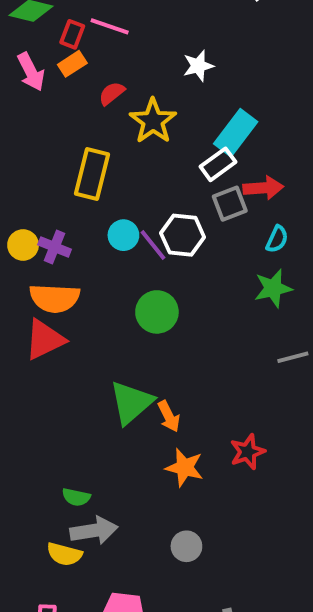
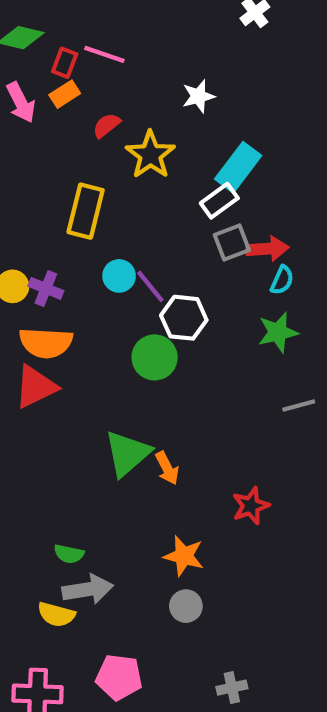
red arrow: (263, 188) -> (267, 249), moved
white hexagon: (183, 235) -> (184, 318), moved
orange star: (185, 468) -> (184, 556), moved

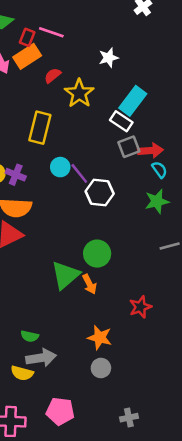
orange rectangle: (65, 94) -> (27, 56), size x1.5
white rectangle: (219, 201) -> (121, 121), turned 70
cyan semicircle: (282, 280) -> (159, 170), turned -60
green circle: (155, 357) -> (97, 254), moved

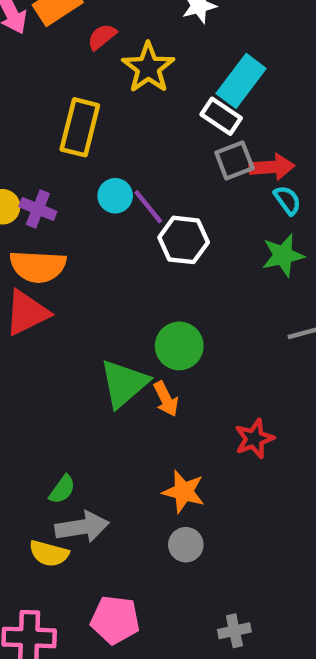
green semicircle: (30, 336) -> (62, 489), turned -66

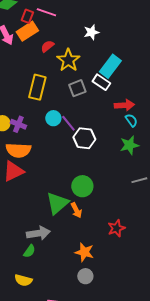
gray square: (234, 160) -> (77, 88), moved
gray arrow: (82, 527) -> (38, 233), moved

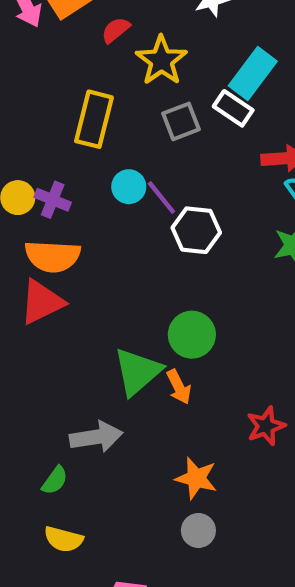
green semicircle: (29, 251) -> (55, 480), moved

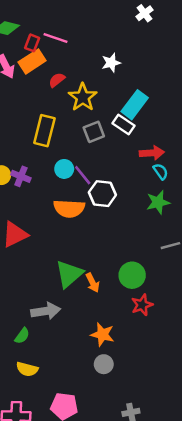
orange semicircle: (53, 256) -> (69, 208), moved
green circle: (192, 335) -> (132, 275), moved

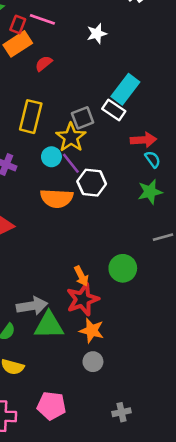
white star: (111, 63) -> (97, 34), moved
yellow star: (83, 97) -> (71, 137), moved
green triangle: (69, 274) -> (49, 325), moved, turned 40
red star: (142, 305) -> (83, 299), moved, size x1.4

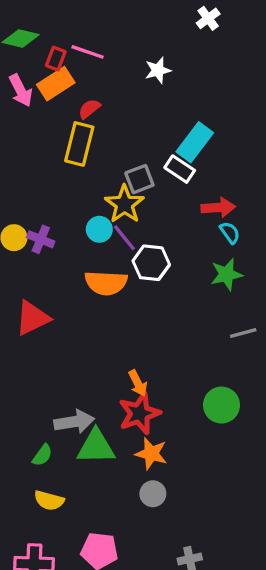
yellow rectangle: (31, 117) -> (79, 144), moved
green circle: (123, 268) -> (221, 405), moved

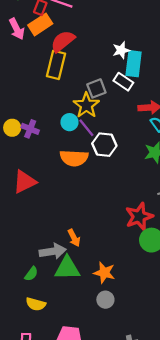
white star: (158, 70) -> (121, 50), moved
red semicircle: (89, 109) -> (63, 41), size x1.6
cyan rectangle: (195, 142) -> (134, 64), turned -30
orange arrow: (138, 383) -> (74, 238), moved
red star: (139, 413) -> (139, 216), moved

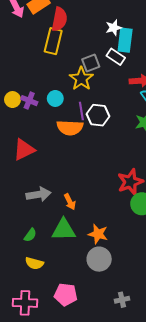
red semicircle: (63, 41) -> (59, 19), turned 140
cyan circle: (69, 122) -> (55, 98), moved
purple line: (86, 128) -> (81, 111), moved, turned 30
gray arrow: (53, 251) -> (39, 194), moved
gray circle: (105, 300) -> (99, 259), size x1.5

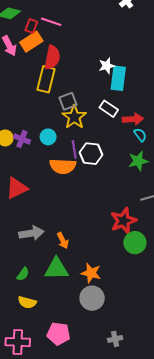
white rectangle: (116, 57) -> (109, 109), moved
gray square: (91, 63) -> (68, 101), moved

